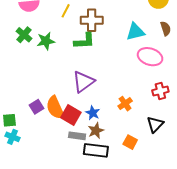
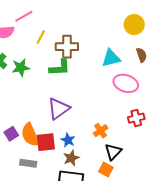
red square: (71, 115) -> (46, 142), turned -36
black triangle: (155, 124) -> (113, 152), moved
gray rectangle: (77, 136) -> (28, 163), moved

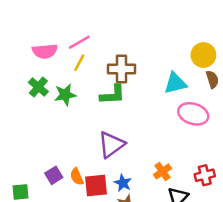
pink line: (24, 16) -> (79, 42), moved
yellow circle: (134, 25) -> (203, 55), moved
yellow line: (41, 37) -> (79, 63), moved
red cross: (136, 118) -> (205, 175), moved
orange semicircle: (30, 135) -> (77, 177), size x0.6

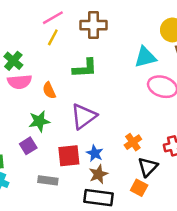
pink semicircle: (45, 51) -> (20, 82), moved
brown cross: (122, 69) -> (93, 25), moved
green star: (65, 95) -> (39, 121), moved
orange semicircle: (77, 177) -> (49, 90), moved

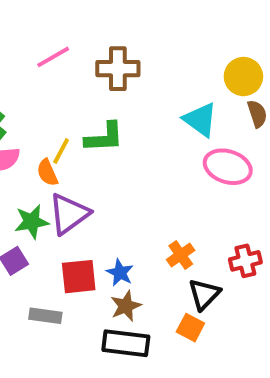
yellow line: (53, 37) -> (61, 151), moved
cyan triangle: (145, 57) -> (200, 120), turned 50
purple triangle: (84, 116) -> (69, 214), moved

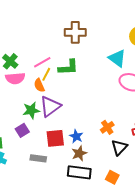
pink line: (53, 57) -> (42, 62), moved
orange square: (190, 328) -> (112, 177), moved

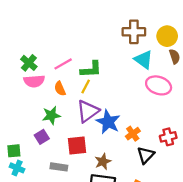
brown cross: (75, 32) -> (134, 32), moved
yellow line: (46, 74) -> (86, 86), moved
purple triangle: (50, 106) -> (88, 111), moved
blue star: (76, 136) -> (108, 122), moved, size x1.6

